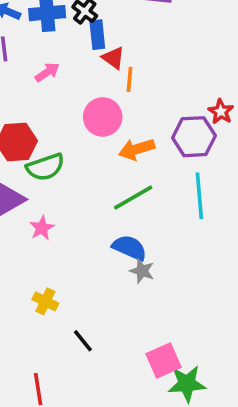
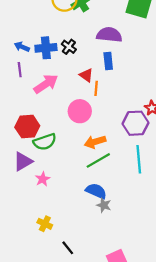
blue rectangle: (97, 35) -> (108, 61), moved
pink arrow: (47, 72) -> (46, 84), size x1.6
orange arrow: (137, 149) -> (95, 142), moved

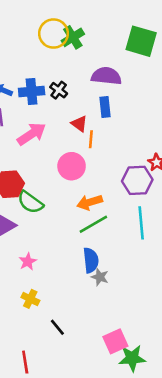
green semicircle: (45, 142) -> (30, 202), turned 55
pink star: (43, 179) -> (28, 262), moved
blue semicircle: (96, 191) -> (91, 260), turned 60

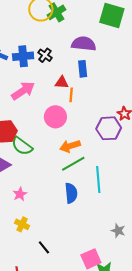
red triangle: (79, 124) -> (62, 82), turned -32
cyan line: (141, 223) -> (98, 179), moved
gray star: (100, 277) -> (118, 231), moved

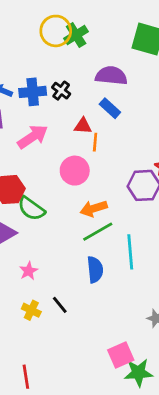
blue rectangle: (83, 69) -> (110, 108), turned -42
black line: (44, 247) -> (60, 305), moved

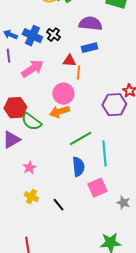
blue cross: (33, 92) -> (32, 36), turned 30
blue rectangle: (110, 108) -> (89, 48), turned -56
orange arrow: (94, 209) -> (59, 112), moved
black line: (60, 305) -> (58, 205), moved
pink square: (121, 355) -> (97, 188), moved

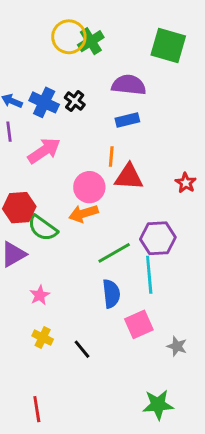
red triangle: (69, 61) -> (129, 177), moved, size x1.5
purple hexagon: (114, 105) -> (158, 238), moved

